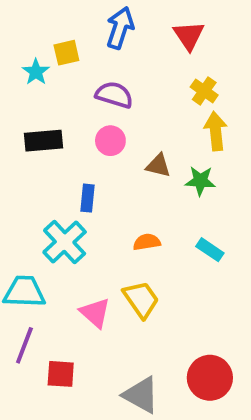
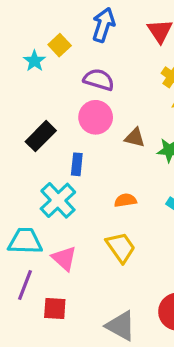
yellow square: (66, 53) -> (60, 45), turned -30
black rectangle: (44, 141) -> (41, 136), moved, turned -40
pink circle: (110, 141) -> (96, 117), size x1.4
pink triangle: (95, 313) -> (64, 258), moved

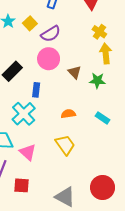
yellow square: (60, 45) -> (30, 23), moved
purple semicircle: (99, 80) -> (51, 34), turned 132
brown triangle: (135, 138) -> (75, 72), turned 32

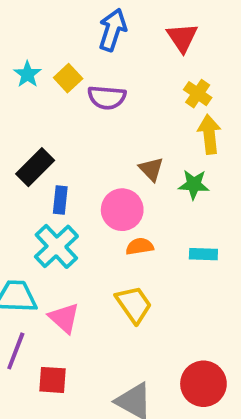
purple semicircle: (51, 34) -> (107, 97), turned 36
pink circle: (49, 59) -> (122, 210), moved
blue rectangle: (36, 90) -> (60, 200), moved
cyan rectangle: (103, 118) -> (203, 254), turned -32

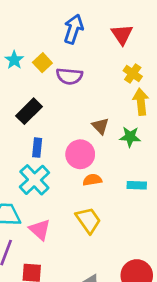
black rectangle: (35, 167) -> (29, 111), moved

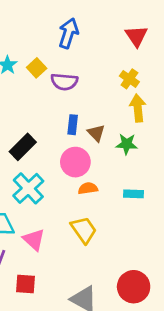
red triangle: (122, 34) -> (136, 36), moved
black rectangle: (29, 111) -> (23, 147), moved
blue rectangle: (37, 148) -> (73, 125), moved

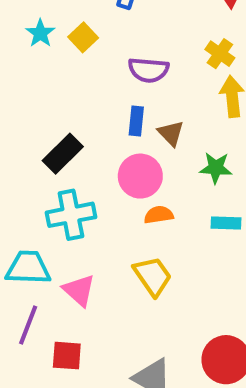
purple semicircle: (64, 82) -> (148, 70), moved
green star: (127, 144) -> (216, 168), moved
cyan cross: (28, 188) -> (71, 215), turned 32

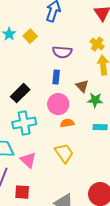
brown triangle: (171, 133) -> (82, 86), moved

